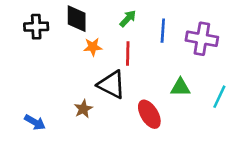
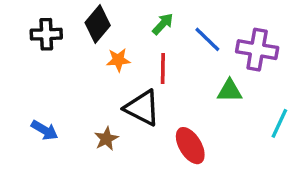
black diamond: (77, 19) -> (98, 24), turned 40
blue line: (163, 31) -> (207, 39), turned -50
green triangle: (180, 87) -> (230, 91), moved
blue arrow: (35, 122) -> (45, 130), moved

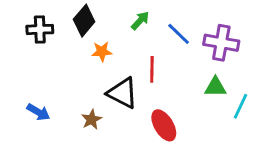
red line: (163, 68) -> (152, 69), moved
green triangle: (230, 91) -> (215, 87), moved

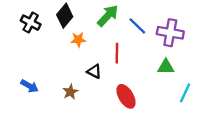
green arrow: (140, 21) -> (108, 16), size x1.5
black cross: (40, 29) -> (31, 23), turned 30
black triangle: (122, 93) -> (94, 71), size x0.6
cyan line: (241, 106) -> (185, 93), moved

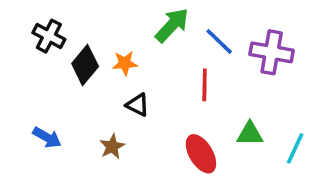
black diamond: (65, 16) -> (85, 65), moved
red line: (117, 53) -> (205, 85), moved
green triangle: (166, 67) -> (250, 134), moved
black triangle: (94, 71) -> (138, 105), moved

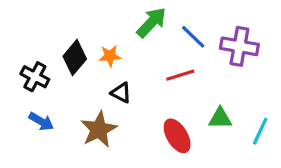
black cross: (49, 36) -> (35, 77), moved
red line: (205, 85) -> (180, 75), turned 72
brown star: (112, 147) -> (99, 129), size x1.6

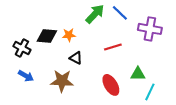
blue line: (193, 37) -> (120, 13), moved
black diamond: (75, 58) -> (47, 36), turned 55
brown star: (99, 129) -> (62, 81), turned 30
cyan line: (260, 131) -> (150, 92), moved

